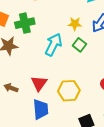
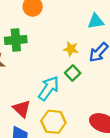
cyan arrow: (54, 44) -> (49, 88), moved
red triangle: (39, 83) -> (22, 109), turned -30

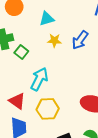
cyan triangle: (96, 21) -> (47, 19), moved
green square: (73, 73) -> (21, 52), moved

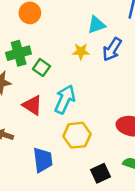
cyan triangle: (47, 19) -> (96, 25), moved
red triangle: (17, 101) -> (32, 105), moved

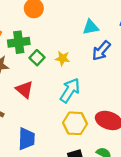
yellow star: (81, 51) -> (63, 58), moved
cyan arrow: (65, 99) -> (70, 90), moved
yellow hexagon: (77, 135) -> (75, 123), moved

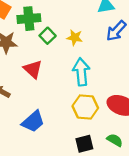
cyan arrow: (70, 90) -> (81, 72), turned -40
blue trapezoid: (27, 139) -> (33, 122), turned 45

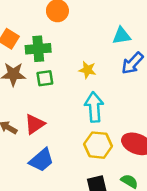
green square: (48, 36) -> (45, 78), moved, turned 35
red triangle: (33, 69) -> (35, 124), moved, turned 42

